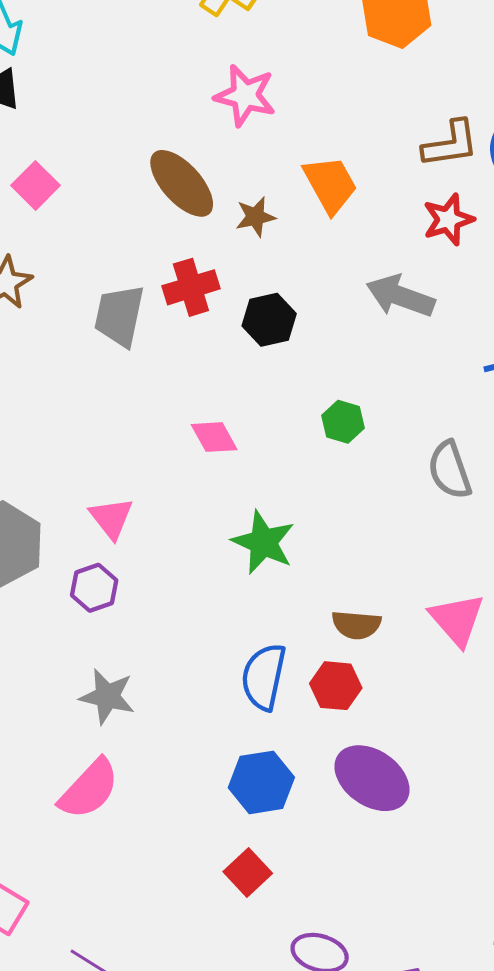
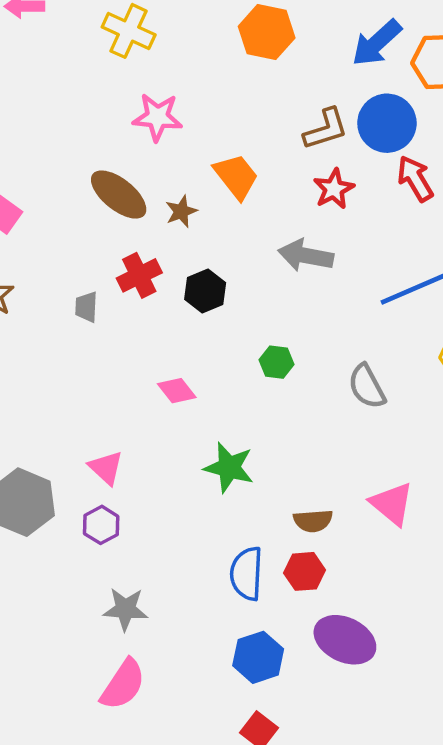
gray trapezoid: (119, 316) -> (86, 307), size x0.6

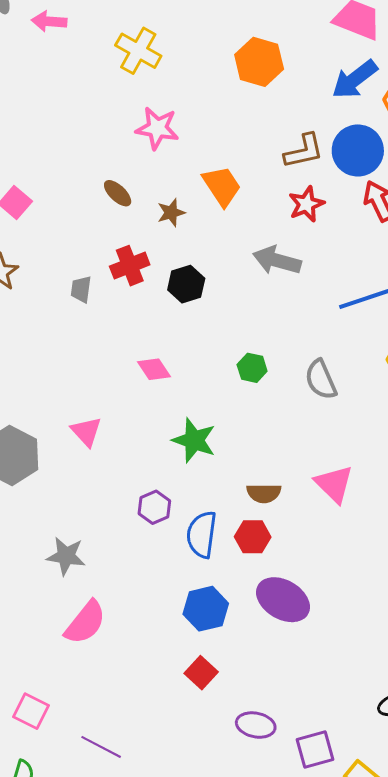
brown ellipse: (119, 195) -> (118, 193), size x0.6
green hexagon: (276, 362) -> (252, 368), moved
purple hexagon: (101, 525) -> (154, 507), moved
gray star: (125, 609) -> (66, 556), moved

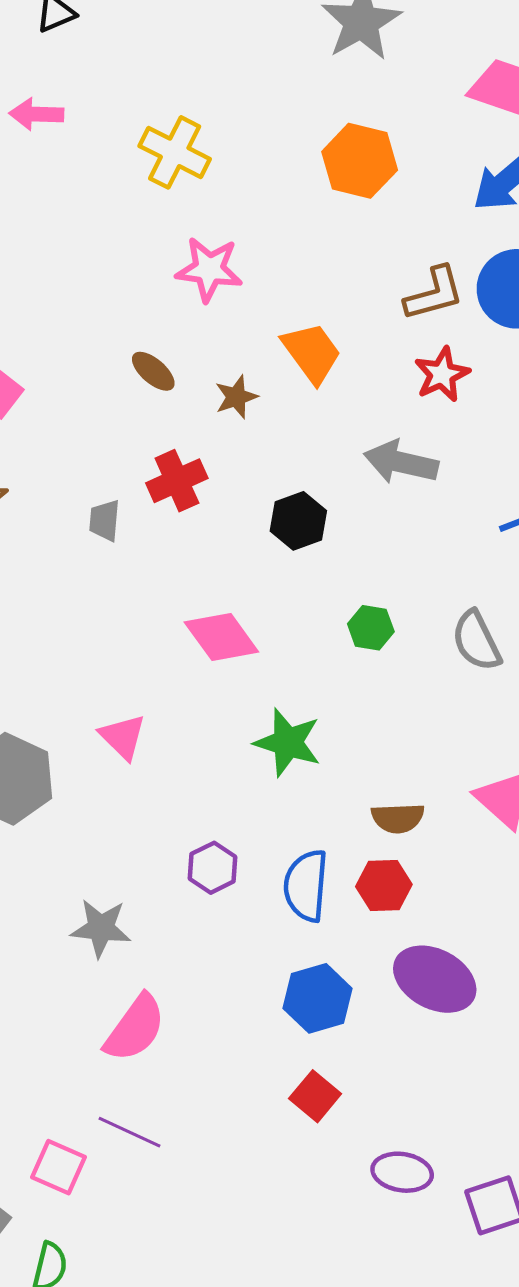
black hexagon: (186, 284) -> (298, 521), moved
pink diamond: (154, 369) -> (221, 637), size x1.4
purple hexagon: (154, 507) -> (213, 868), moved
purple line: (101, 747) -> (129, 1132), moved

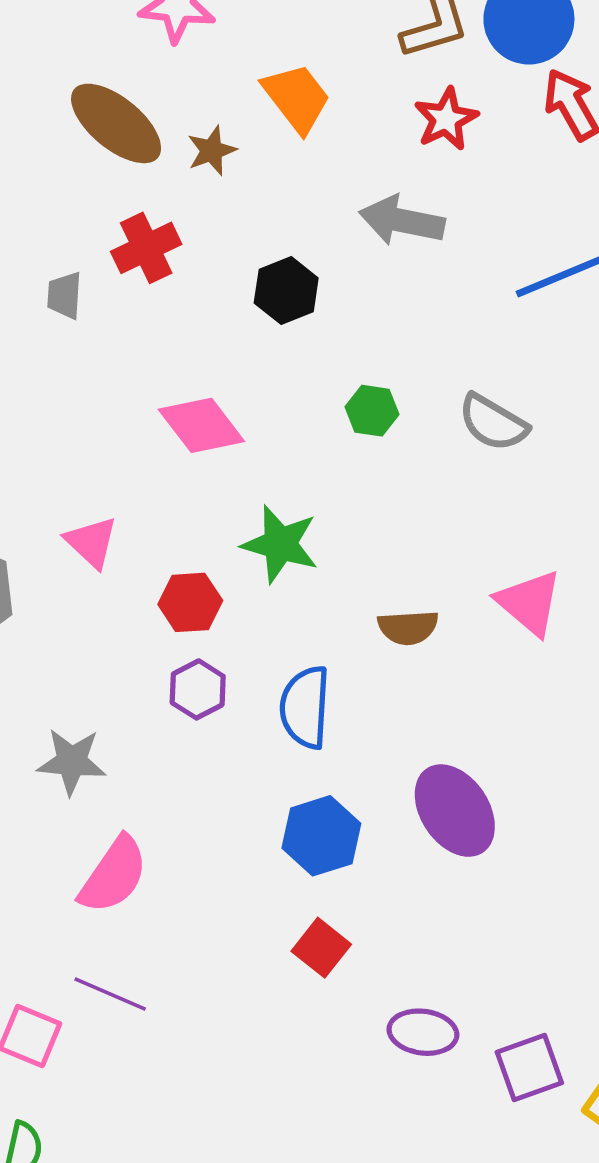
brown ellipse: (153, 371) -> (116, 123), size x1.8
gray semicircle: (476, 641) -> (493, 423), turned -32
red hexagon: (384, 886) -> (190, 602), moved
purple ellipse: (435, 979) -> (455, 811), turned 30

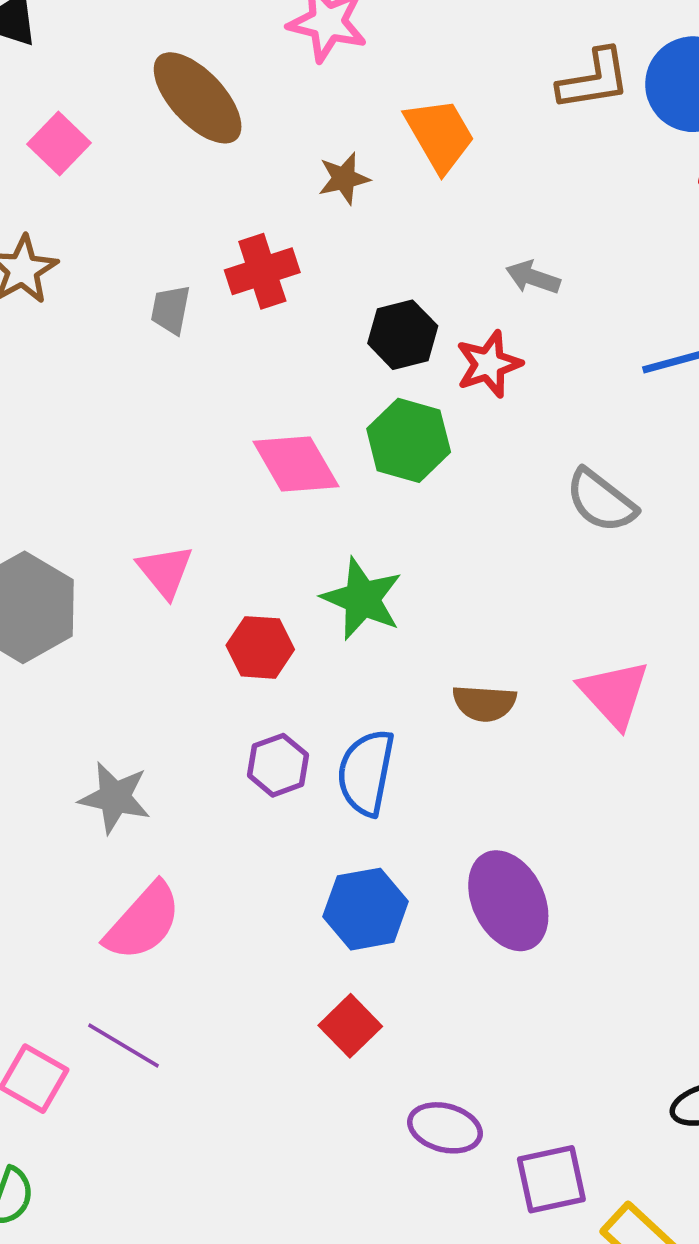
red star: (446, 119) -> (489, 364), moved
brown ellipse: (116, 123) -> (198, 98), moved
gray arrow: (402, 221) -> (533, 277), size x0.6
green hexagon: (372, 411) -> (409, 440), moved, size x1.5
purple hexagon: (198, 689) -> (278, 765), moved

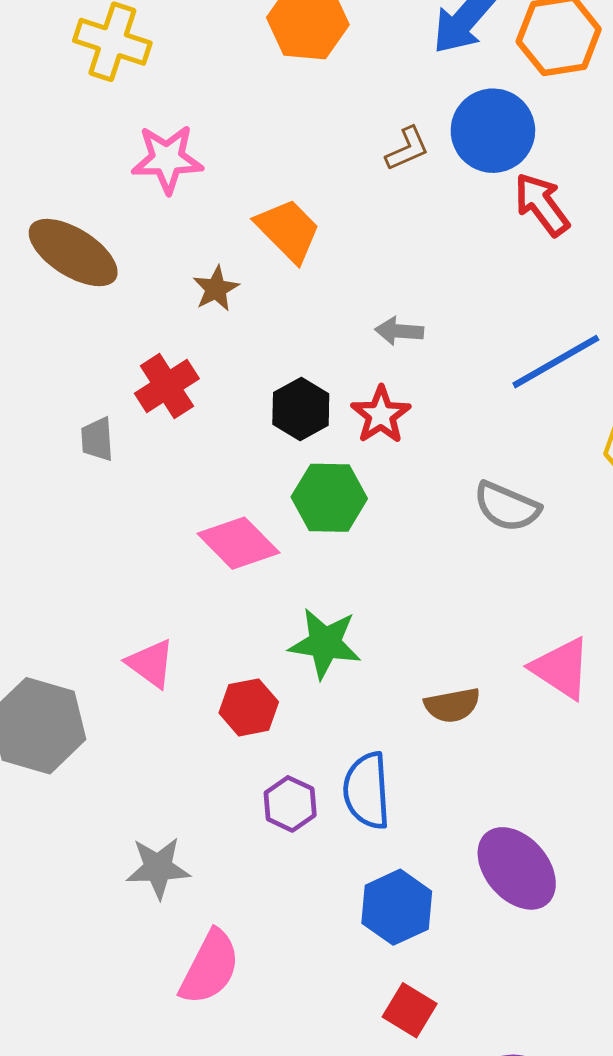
brown L-shape: (594, 80) -> (407, 149), size x0.7

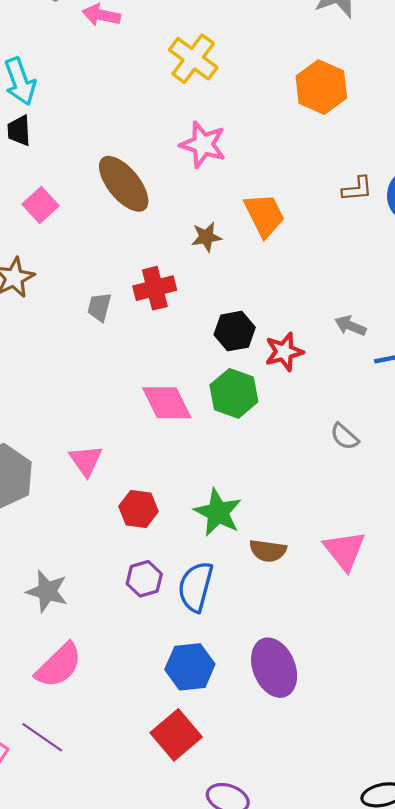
gray arrow: (399, 331) -> (350, 326), moved
gray semicircle: (507, 507) -> (344, 437), size x0.7
green star: (325, 643) -> (218, 512), moved
red square: (410, 1010) -> (176, 735), size x1.4

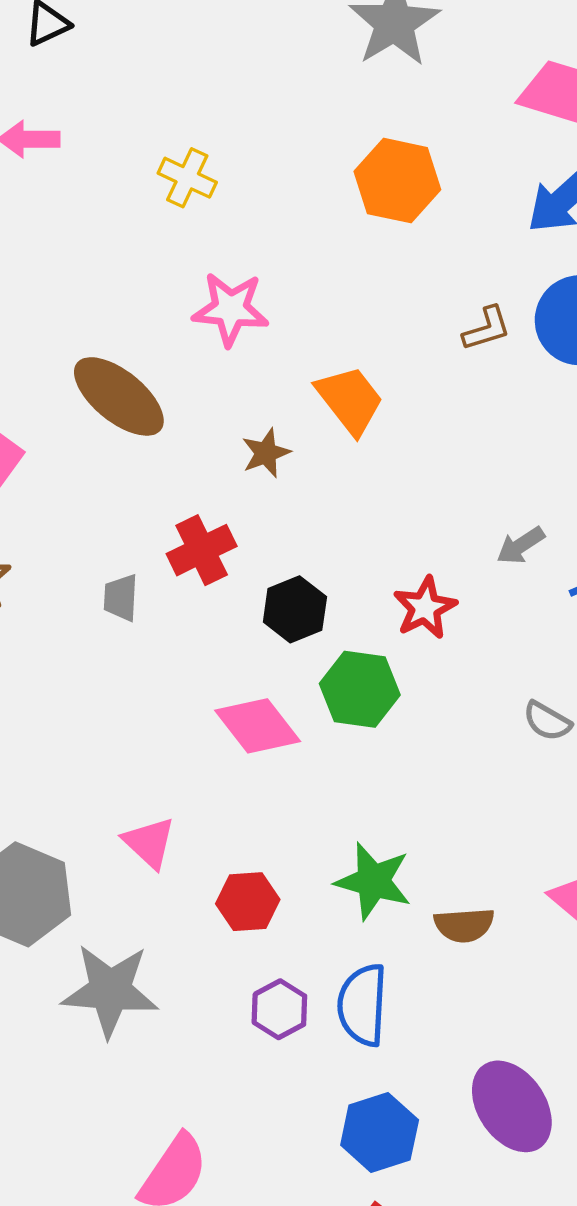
yellow cross: (193, 59) -> (187, 178), size x0.7
gray arrow: (350, 326) -> (521, 545), turned -44
black hexagon: (235, 331) -> (295, 609), moved
gray star: (47, 591) -> (110, 990), moved, size x1.4

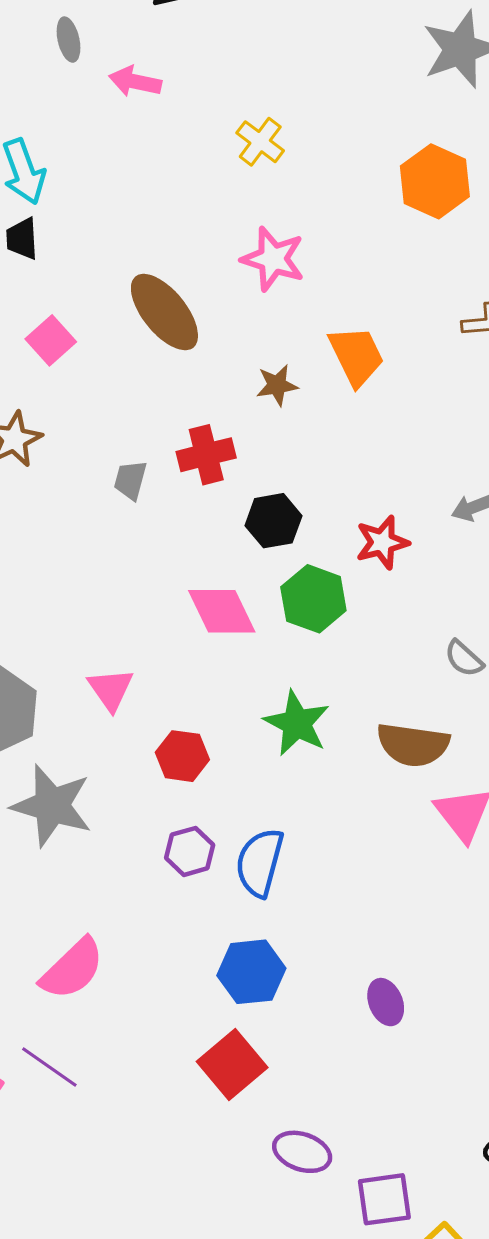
green star: (373, 881) -> (297, 723), moved
brown semicircle: (464, 925) -> (413, 745), moved, size x1.4
purple ellipse: (512, 1106) -> (386, 1002), moved, size x0.6

